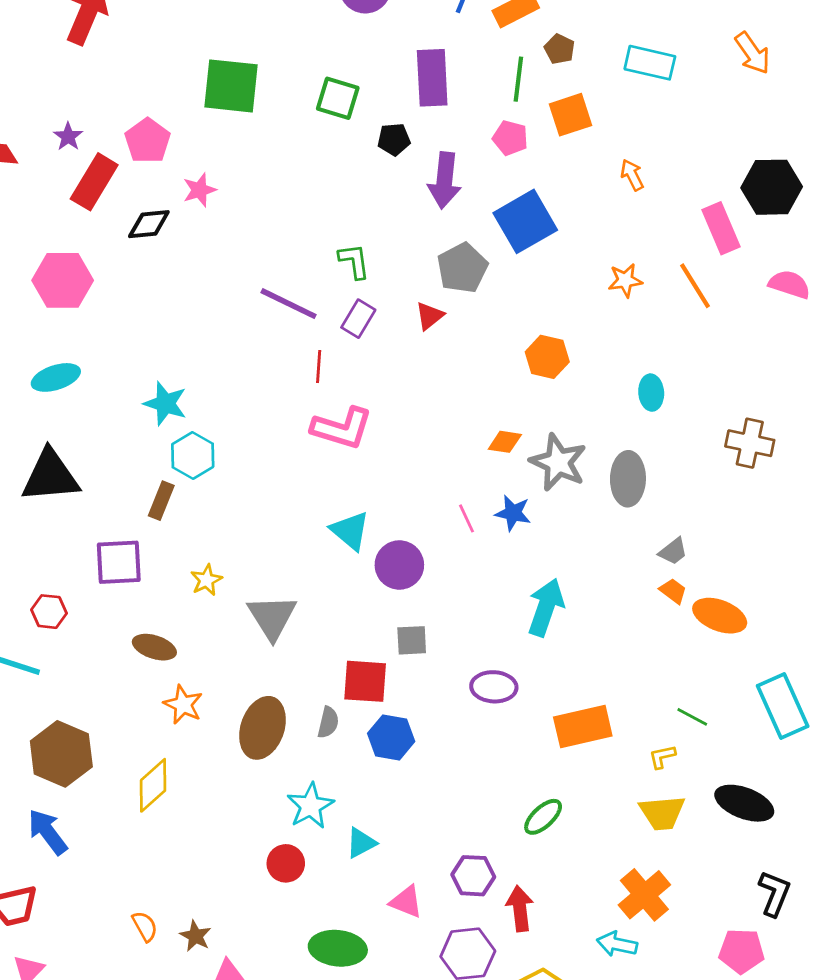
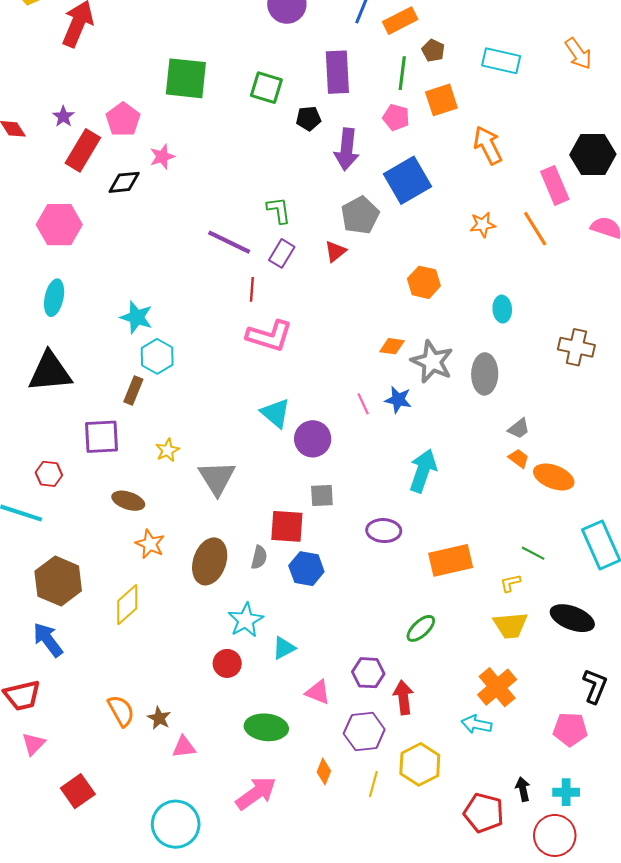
orange arrow: (632, 175) -> (488, 145), size x1.6
cyan ellipse: (56, 377) -> (54, 298), turned -60
orange semicircle: (145, 926) -> (121, 711), size x1.4

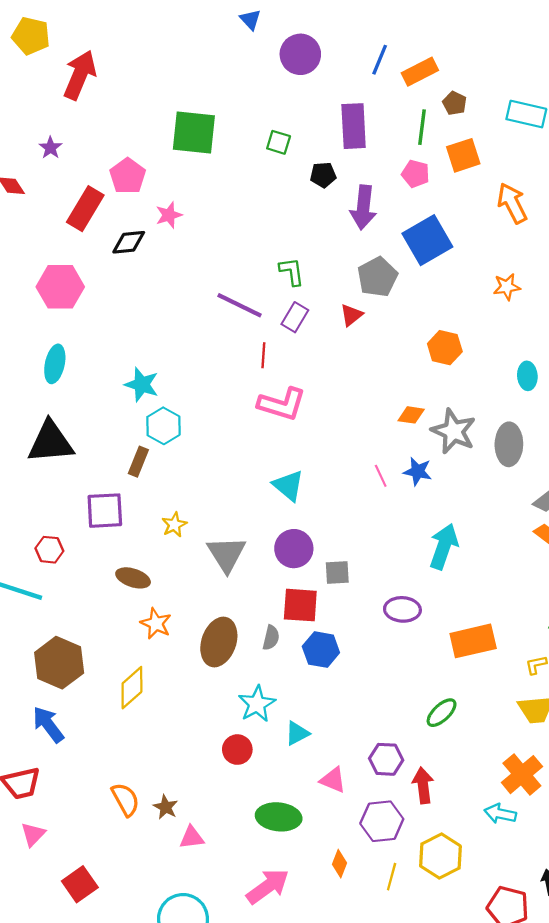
green square: (266, 88) -> (279, 142), size x0.7
purple star: (63, 116) -> (50, 148), moved
purple circle: (313, 439) -> (294, 549), moved

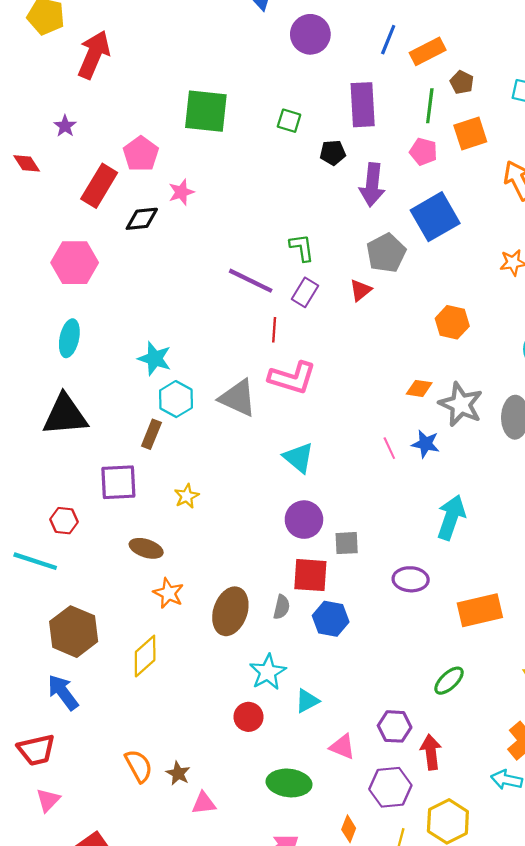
gray triangle: (226, 554) -> (238, 398), moved, turned -33

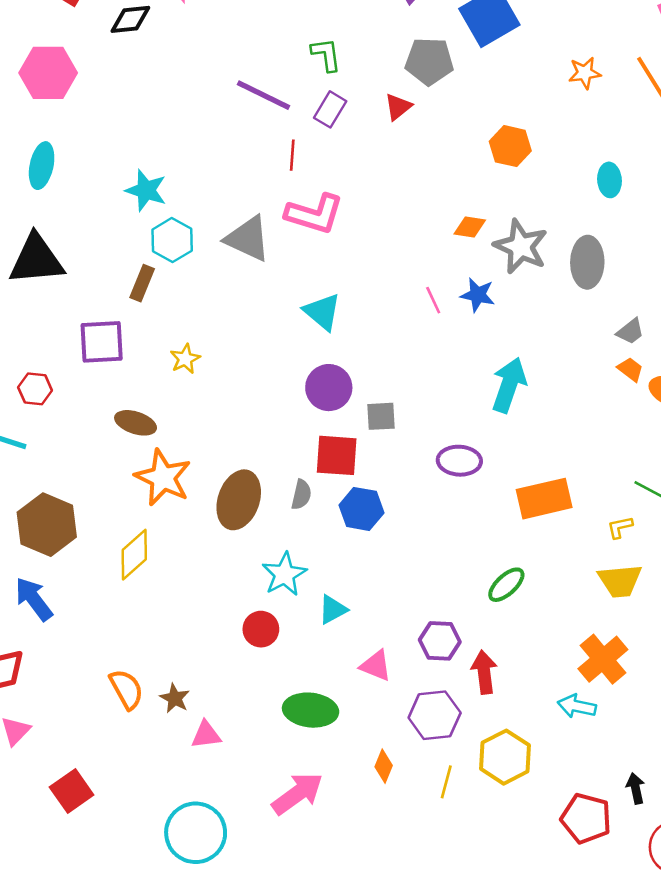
gray pentagon: (386, 253) -> (429, 61), turned 30
orange star: (169, 593) -> (163, 478), size x1.5

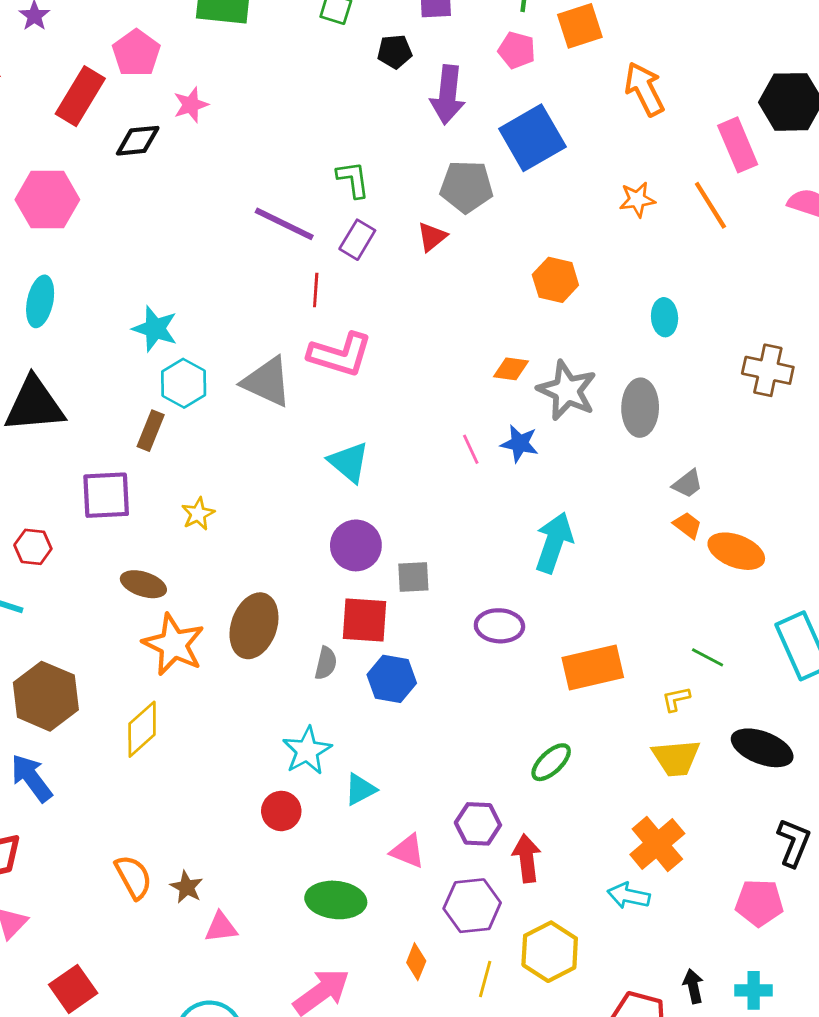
brown ellipse: (239, 500) -> (254, 626), moved

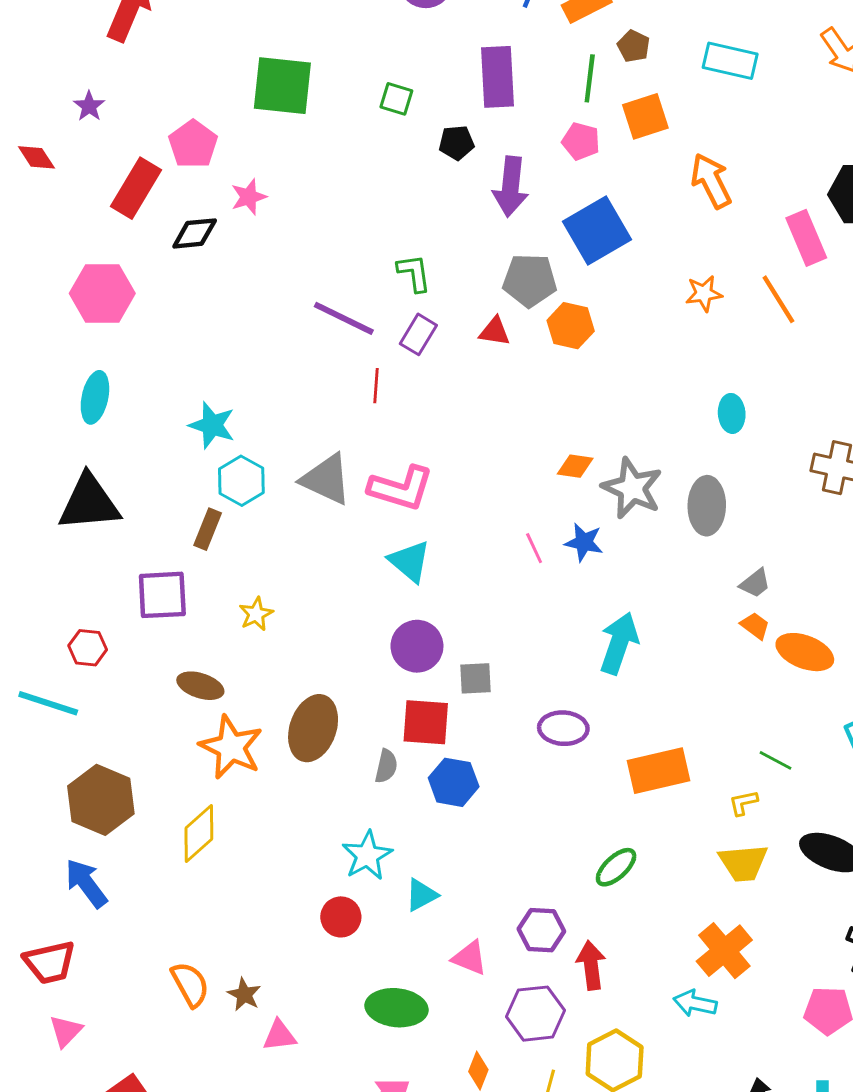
red triangle: (432, 237) -> (495, 332), turned 48
orange hexagon: (555, 280) -> (571, 326), moved
pink L-shape: (340, 355) -> (401, 488), moved

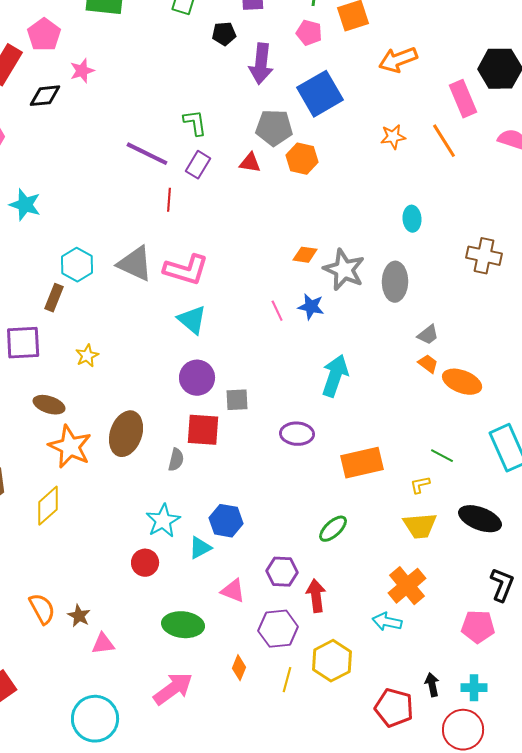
orange arrow: (711, 181) -> (398, 60), turned -84
cyan star: (212, 425) -> (25, 205), moved
blue hexagon: (454, 782) -> (226, 521), moved

